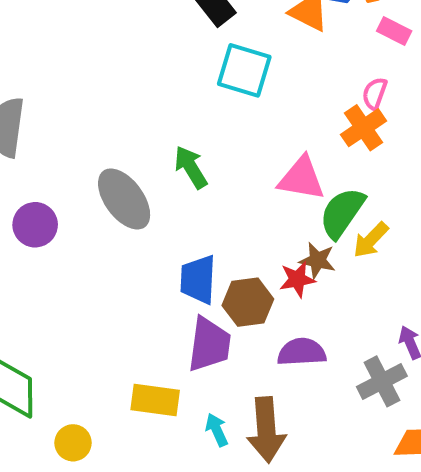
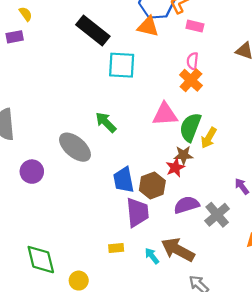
gray cross: (382, 381) -> (217, 215), moved
yellow rectangle: (155, 400) -> (116, 248), size x0.6
brown arrow: (266, 430) -> (178, 250), turned 136

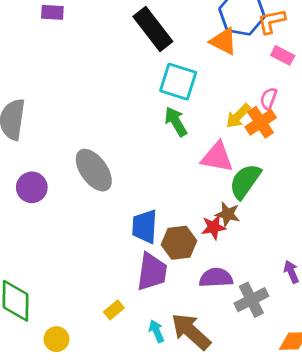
green arrow: (106, 122) -> (176, 122), moved
yellow arrow: (209, 138) -> (238, 116), moved
yellow rectangle: (116, 248) -> (114, 310), turned -48

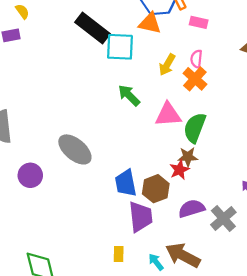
cyan square: (178, 82) -> (120, 47), moved
yellow arrow: (238, 116) -> (167, 65), moved
yellow rectangle: (114, 310) -> (119, 254), turned -35

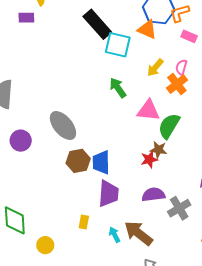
brown hexagon: (156, 189) -> (78, 161), moved

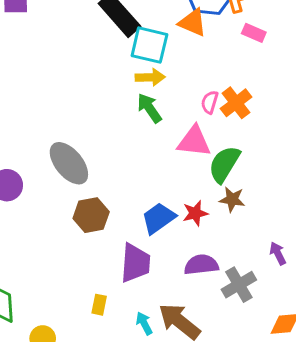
pink semicircle: (181, 67) -> (210, 102), moved
yellow arrow: (155, 68) -> (150, 77), moved, turned -132
brown star: (158, 150) -> (232, 199), moved
blue trapezoid: (101, 162) -> (158, 218), moved, turned 55

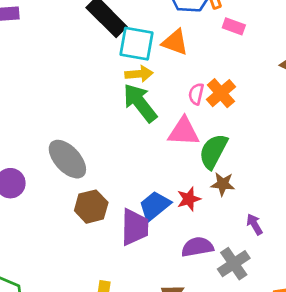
orange triangle: (193, 23) -> (175, 42), moved
green arrow: (149, 108) -> (140, 103), size x1.4
purple arrow: (278, 253) -> (254, 224), moved
purple trapezoid: (135, 263) -> (135, 227), moved

